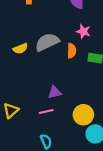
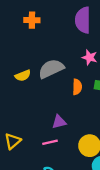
orange semicircle: (72, 51) -> (77, 87), moved

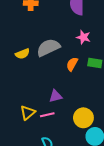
orange semicircle: (77, 87) -> (72, 64), turned -152
yellow triangle: (13, 141) -> (28, 113), moved

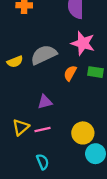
pink star: (83, 37) -> (83, 43), size x1.5
purple triangle: (56, 96) -> (45, 102), moved

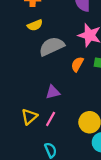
yellow semicircle: (15, 62) -> (35, 25), moved
pink line: (43, 130) -> (51, 119), turned -48

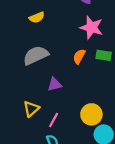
gray semicircle: (52, 46) -> (36, 55), moved
pink line: (51, 119) -> (54, 120), moved

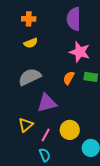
purple triangle: (55, 84) -> (47, 103), size x1.5
yellow circle: (91, 114) -> (70, 130), moved

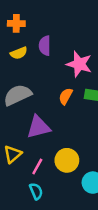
purple semicircle: (74, 19) -> (45, 46), moved, size x0.7

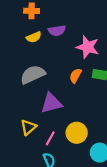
purple semicircle: (45, 46) -> (57, 31), turned -98

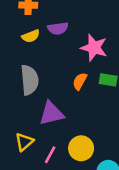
gray semicircle: (33, 75) -> (30, 80), turned 110

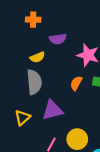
yellow semicircle: (31, 36) -> (37, 57), moved
yellow triangle: (24, 142) -> (22, 118), moved

